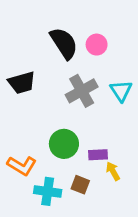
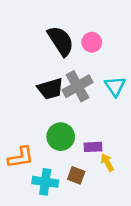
black trapezoid: (22, 83) -> (50, 89), moved
orange L-shape: (22, 166) -> (21, 157), turned -40

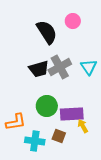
pink circle: (92, 42) -> (73, 21), moved
purple rectangle: (93, 147) -> (72, 114), size x1.6

